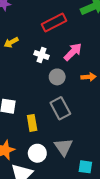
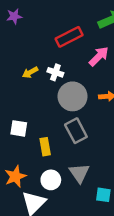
yellow arrow: (11, 42) -> (30, 72), moved
pink arrow: (73, 52) -> (99, 56), moved
gray circle: (57, 77) -> (73, 96), size x1.6

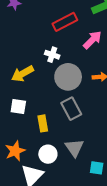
yellow arrow: (30, 72) -> (23, 74), moved, size x1.5

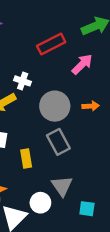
white cross: (52, 55) -> (23, 81), moved
white circle: (48, 154) -> (40, 203), moved

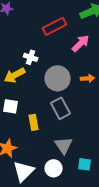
white circle: (40, 203) -> (54, 168), moved

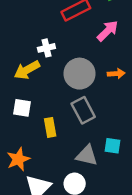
white cross: (31, 57) -> (46, 48), turned -32
gray triangle: (64, 145) -> (87, 156), turned -42
cyan square: (85, 164) -> (113, 146), moved

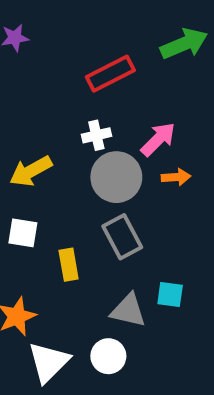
pink arrow: (108, 31) -> (158, 139), moved
white cross: (46, 48) -> (96, 135), moved

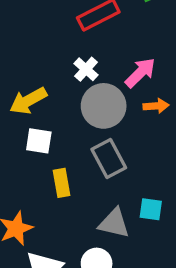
white cross: (96, 135) -> (86, 69), turned -35
white square: (23, 233) -> (39, 141), moved

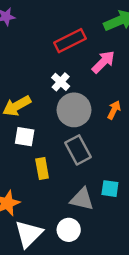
pink arrow: (140, 73) -> (103, 62), moved
orange arrow: (156, 106) -> (114, 110), turned -60

